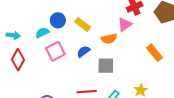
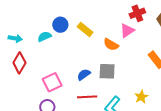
orange semicircle: (109, 39) -> (111, 44), turned 42
pink square: (55, 51) -> (52, 82), moved
blue semicircle: (83, 52) -> (84, 75), moved

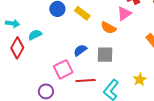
cyan semicircle: (44, 37) -> (35, 35), moved
blue semicircle: (84, 75) -> (80, 50), moved
pink square: (52, 82) -> (63, 69), moved

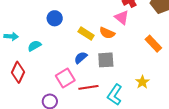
yellow rectangle: (82, 13) -> (86, 33), moved
pink triangle: (124, 14) -> (122, 18), turned -42
red diamond: (17, 48) -> (18, 72), moved

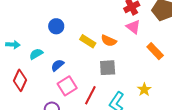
pink triangle: (122, 18) -> (133, 27), moved
blue semicircle: (81, 58) -> (57, 65), moved
red line: (88, 87) -> (90, 95), turned -54

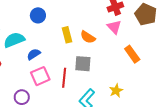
yellow rectangle: (88, 41) -> (67, 35), turned 35
cyan semicircle: (36, 54) -> (14, 40), size x1.5
red line: (90, 95) -> (64, 78), moved, turned -30

